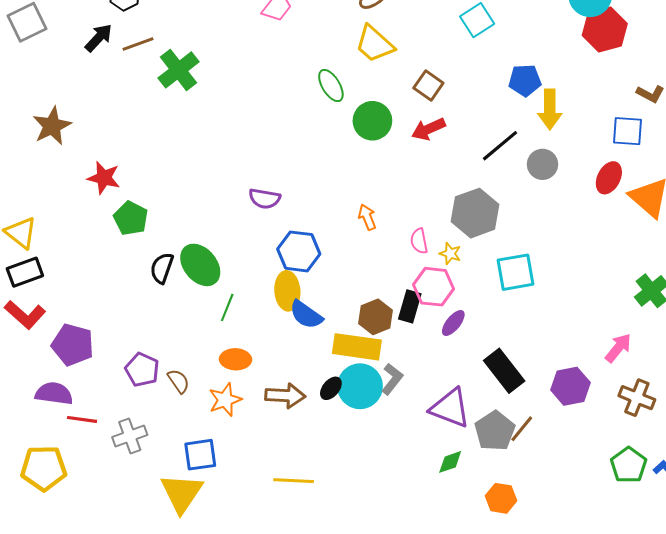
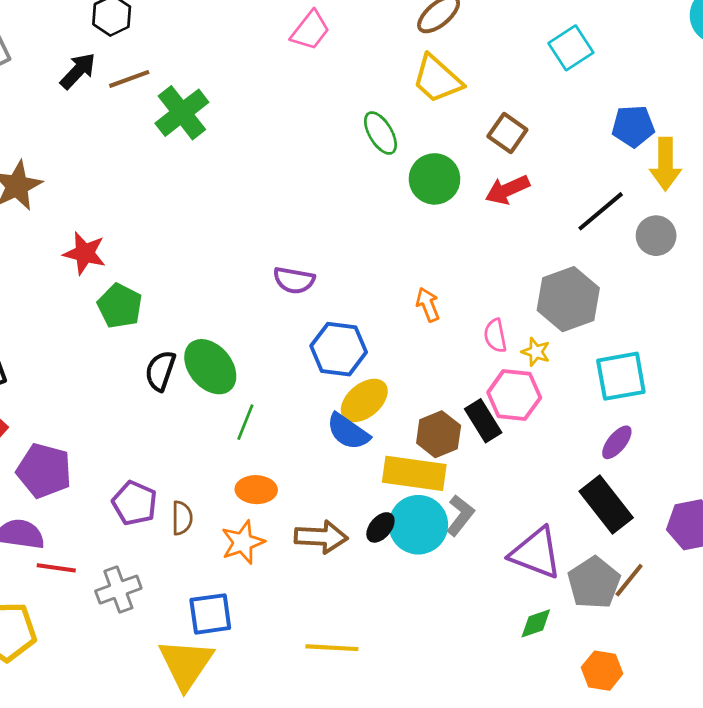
yellow ellipse: (287, 291) -> (364, 400), moved, turned 54
black rectangle: (410, 306) -> (483, 421), turned -48
purple ellipse: (453, 323) -> (617, 442), moved
brown semicircle: (178, 381) -> (182, 518), turned 35

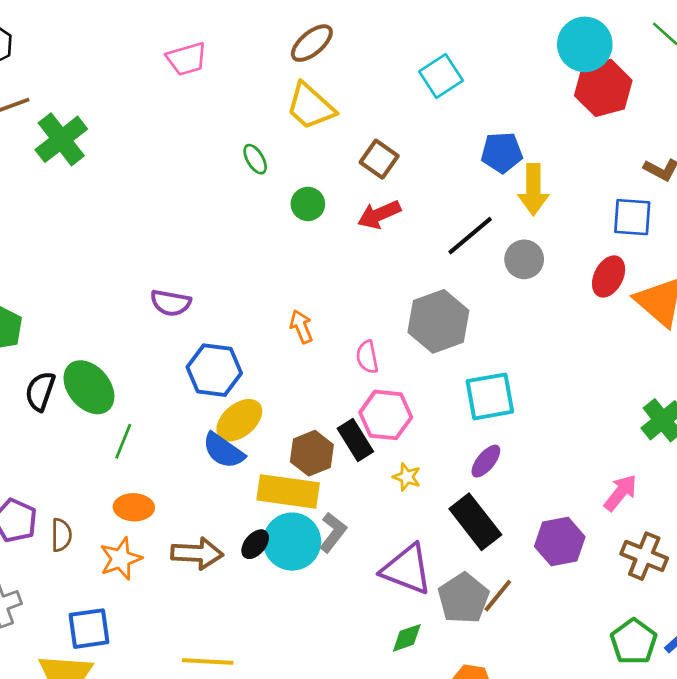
pink trapezoid: (310, 30) -> (187, 59), turned 36
green ellipse: (380, 133) -> (255, 159), size x0.7
green circle: (435, 179) -> (308, 204), size x0.7
yellow star: (536, 352) -> (407, 477), moved

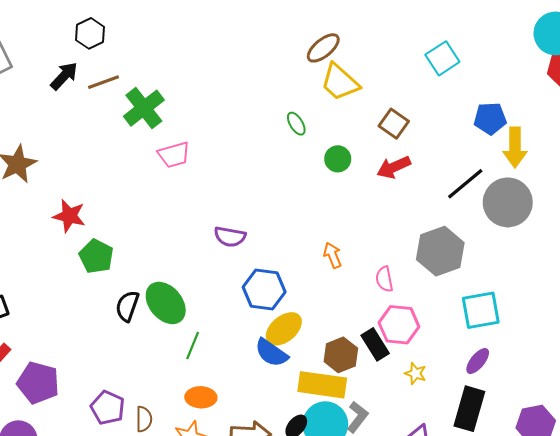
brown ellipse: (312, 43) -> (323, 48), moved
pink trapezoid: (187, 59) -> (174, 155), moved
gray circle: (524, 259) -> (508, 202), size x1.6
black rectangle: (475, 522) -> (469, 409), turned 54

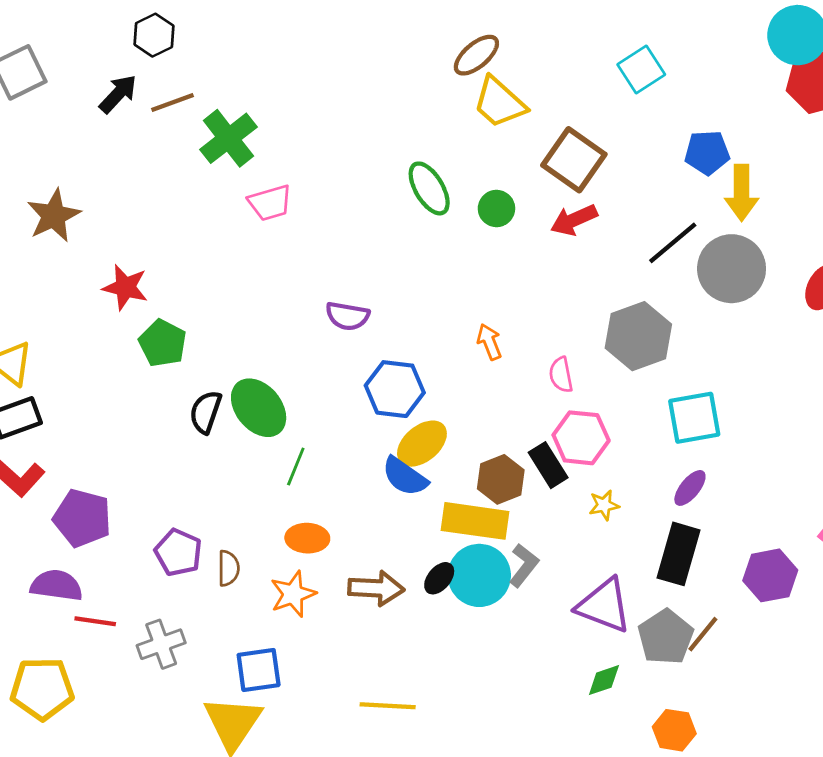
green ellipse: (296, 124) -> (429, 188), moved, size x1.6
brown square: (394, 124) -> (574, 160), size x1.5
yellow star: (415, 373) -> (604, 505), turned -30

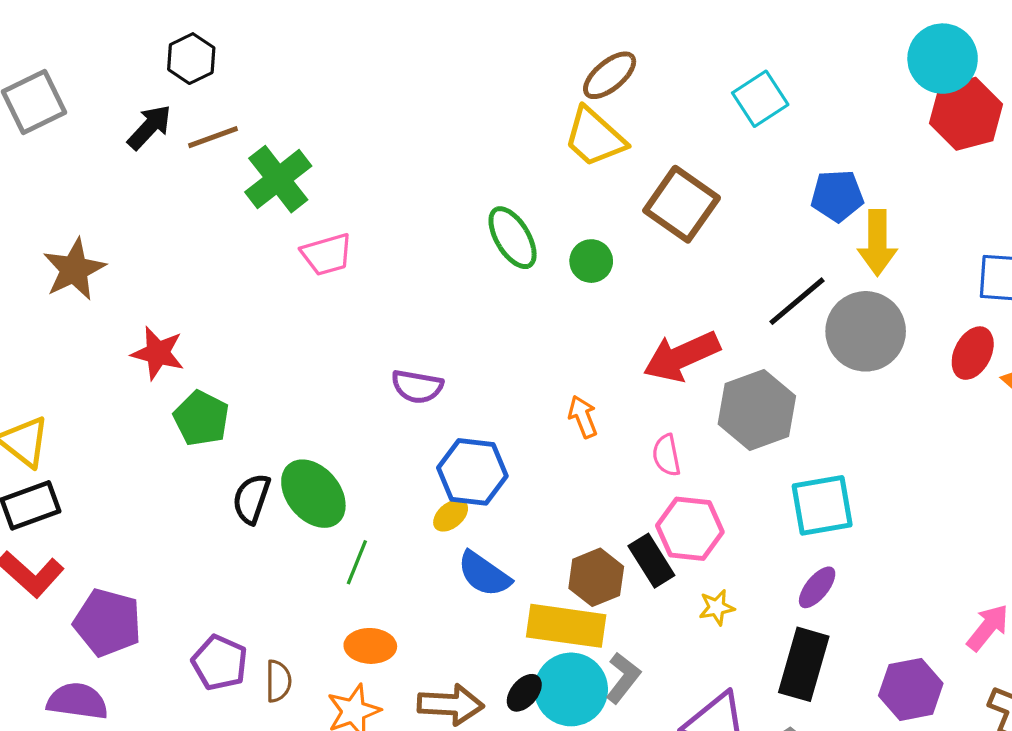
brown ellipse: (476, 55) -> (610, 75), moved
red arrow: (574, 220) -> (682, 356), moved, size x1.4
yellow ellipse: (422, 444) -> (451, 515), moved, size x0.6

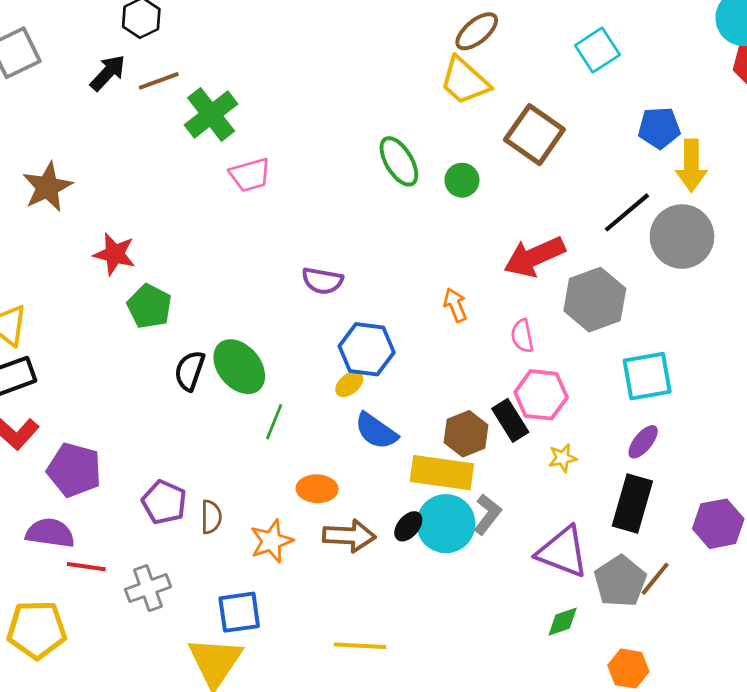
orange ellipse: (370, 646) -> (317, 489), moved

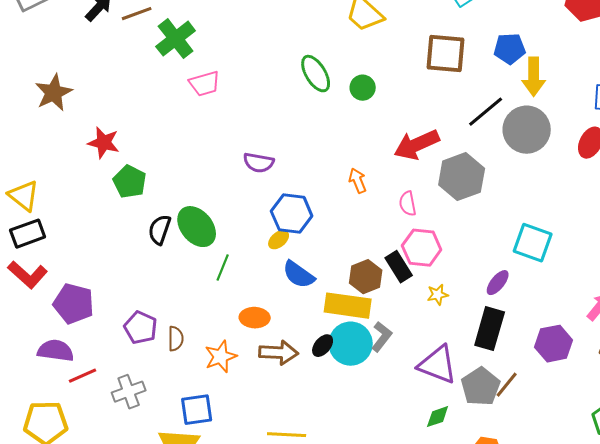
brown square: (534, 135) -> (446, 54), moved, turned -30
cyan square: (647, 376) -> (533, 243), moved, turned 30
red line: (86, 567) -> (83, 376), turned -32

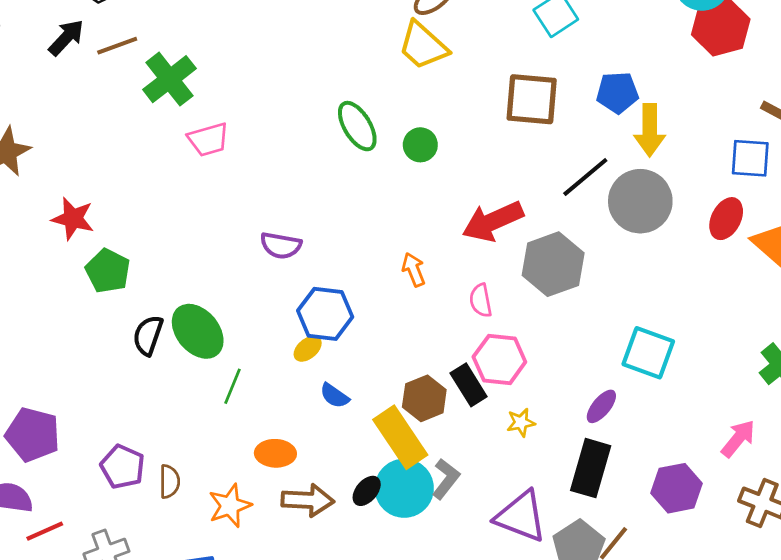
blue semicircle: (299, 275) -> (334, 396), size x0.7
yellow rectangle: (348, 306) -> (400, 437), turned 48

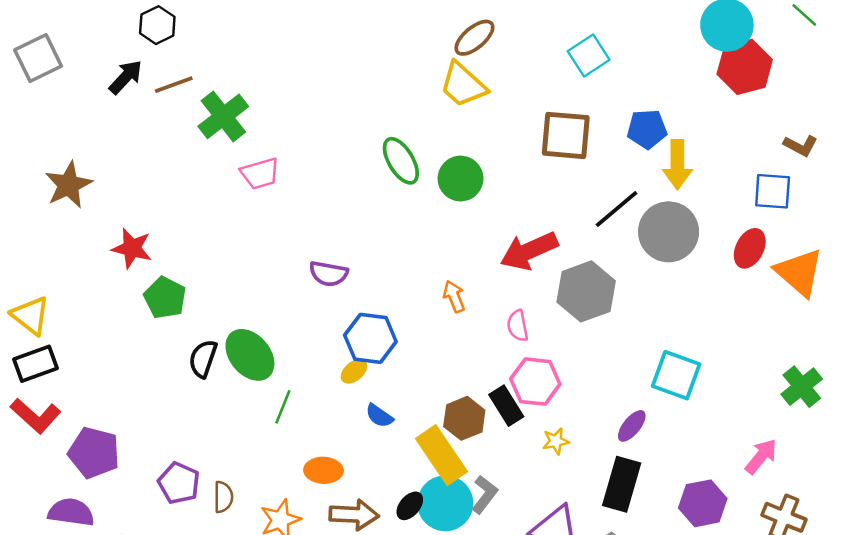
green circle: (420, 145) -> (461, 179), size x1.4

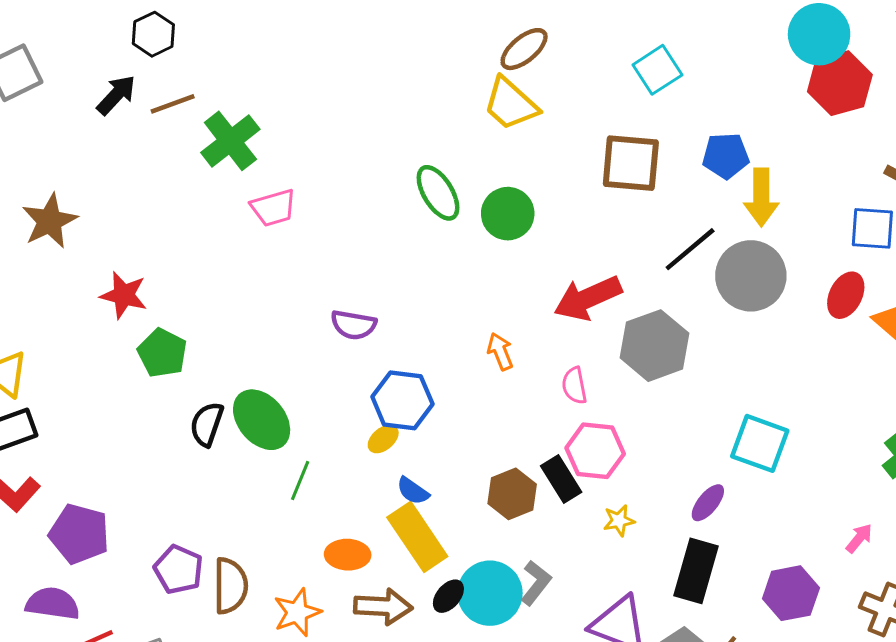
yellow rectangle: (441, 455) -> (417, 537), moved
pink arrow: (761, 456) -> (859, 538), size x0.7
brown semicircle: (223, 497) -> (230, 586), size x1.5

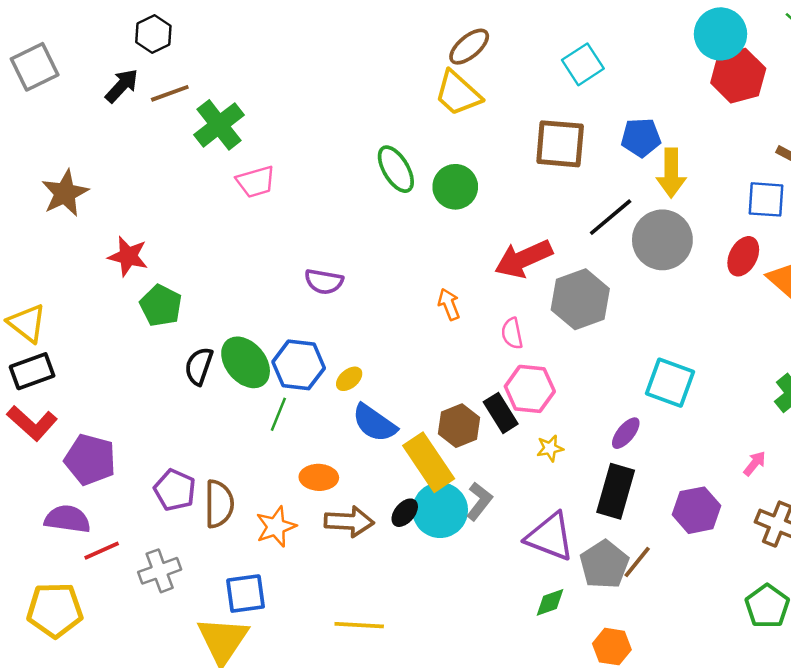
blue hexagon: (402, 400) -> (299, 365), moved
blue semicircle: (413, 491) -> (374, 423), size x1.6
yellow rectangle: (417, 537) -> (429, 462), moved

